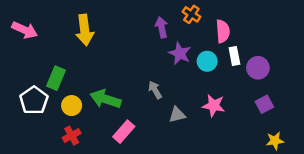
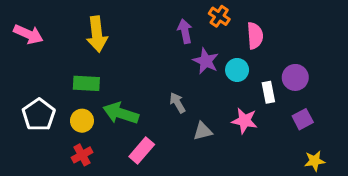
white rectangle: (234, 56) -> (268, 92), moved
green rectangle: (56, 78) -> (86, 83), moved, turned 70

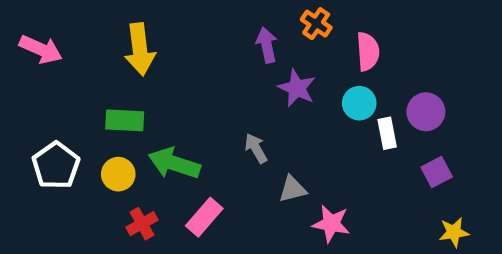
cyan circle: (237, 70) -> (359, 103), moved
pink star: (245, 121) -> (331, 224), moved
red cross: (82, 155) -> (142, 224), moved

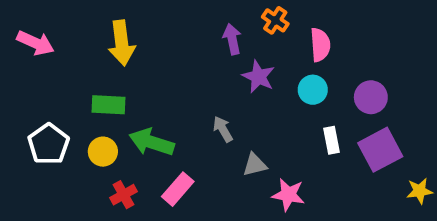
white rectangle: (387, 133) -> (331, 140), moved
purple square: (437, 172) -> (380, 150), size x1.6
yellow star: (454, 232) -> (420, 191), moved

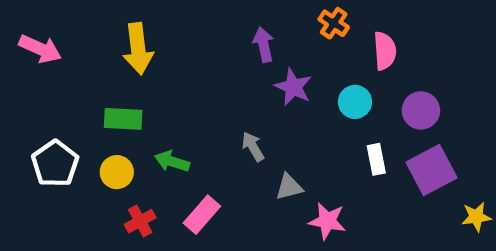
orange cross: (275, 20) -> (334, 23), moved
pink semicircle: (320, 45) -> (385, 51), moved
green arrow: (152, 142) -> (172, 161), size x0.7

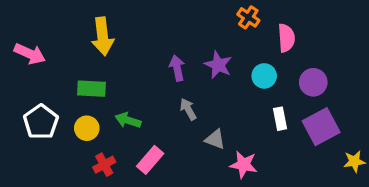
purple arrow: (264, 44) -> (177, 68), moved
pink arrow: (40, 49) -> (30, 54), moved
gray triangle: (289, 187) -> (215, 139), turned 35

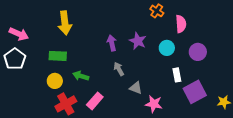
white pentagon: (41, 122) -> (15, 59), moved
purple square: (321, 127) -> (195, 92), moved
red cross: (104, 165) -> (66, 104), size x1.5

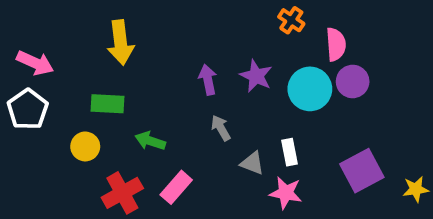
cyan circle: (167, 48) -> (310, 89), size x1.5
purple circle: (198, 52) -> (353, 81), moved
white rectangle: (177, 75) -> (289, 152), moved
yellow circle: (55, 81) -> (85, 146), moved

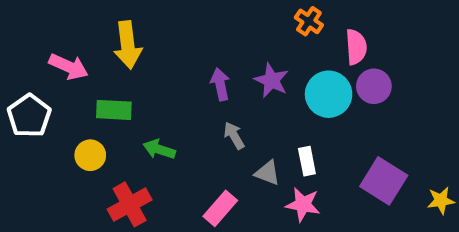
pink arrow: (35, 63) -> (69, 67), moved
purple square: (362, 171) -> (384, 181), turned -30
pink rectangle: (176, 187) -> (220, 208), moved

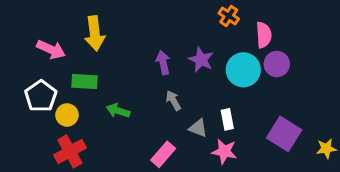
white pentagon: (29, 116) -> (41, 96), moved
red cross: (130, 204) -> (70, 151), moved

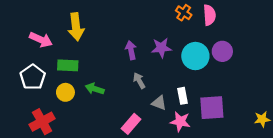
pink semicircle: (264, 35) -> (209, 15), moved
purple star: (201, 60) -> (161, 48), turned -30
yellow circle: (67, 115) -> (65, 92), moved
purple square: (284, 134) -> (212, 108), moved, turned -36
red cross: (70, 151) -> (42, 122), moved

